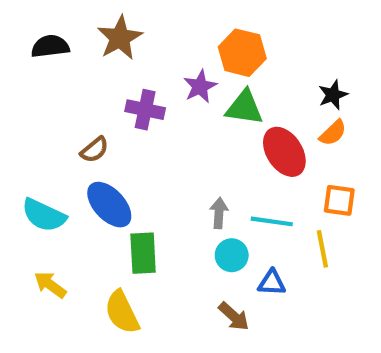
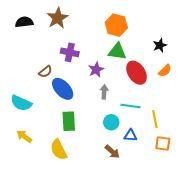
purple star: (200, 86) -> (96, 70), moved
orange semicircle: (333, 133) -> (165, 71), moved
orange square: (339, 200) -> (163, 144), moved
blue ellipse: (109, 205) -> (63, 89), moved
gray arrow: (219, 213) -> (104, 92), moved

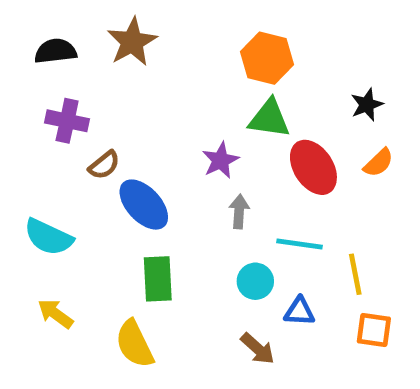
purple cross: (70, 52) -> (67, 121), moved

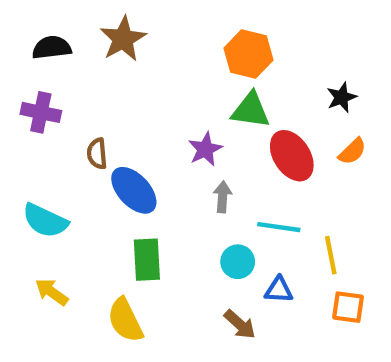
purple cross: (67, 121) -> (41, 112), moved
brown semicircle: (104, 165) -> (97, 154), turned 124

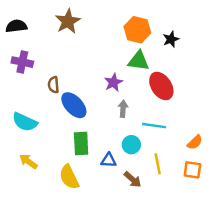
black semicircle: (52, 48) -> (16, 26), moved
black star: (342, 97) -> (171, 39), moved
orange semicircle: (352, 151) -> (195, 142), moved
yellow line: (331, 255) -> (158, 164), moved
blue triangle: (279, 290) -> (109, 160), moved

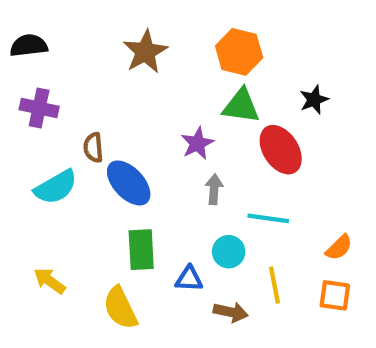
brown star: (68, 21) -> (145, 52), moved
black star: (171, 39) -> (314, 100), moved
cyan semicircle: (25, 122) -> (56, 187), moved, turned -55
brown arrow: (133, 179) -> (231, 312), turned -30

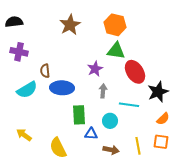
black star: (314, 100) -> (158, 92), moved, size x1.5
blue ellipse: (129, 183) -> (62, 88), turned -45
green rectangle: (141, 250) -> (79, 115), moved
yellow line: (274, 285) -> (138, 146), moved

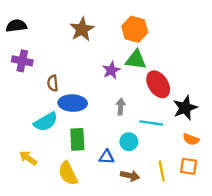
purple star: (95, 69) -> (111, 70), moved
cyan semicircle: (27, 90) -> (46, 122), moved
green rectangle: (79, 115) -> (77, 139), moved
orange semicircle: (163, 119) -> (191, 139), turned 64

